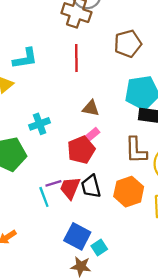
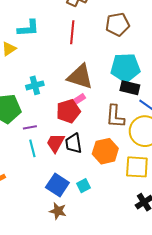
brown triangle: (91, 108) -> (80, 77), size x1.8
purple line: (53, 183) -> (30, 127), moved
cyan square: (99, 248) -> (83, 186), moved

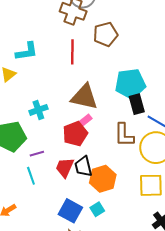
brown pentagon: (117, 24) -> (106, 34), moved
black rectangle: (130, 88) -> (137, 104), turned 66
cyan line: (32, 148) -> (31, 176), moved
orange hexagon: (105, 151) -> (103, 179), moved

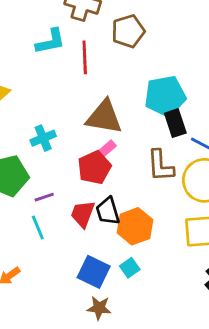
cyan L-shape: (27, 51) -> (50, 41), moved

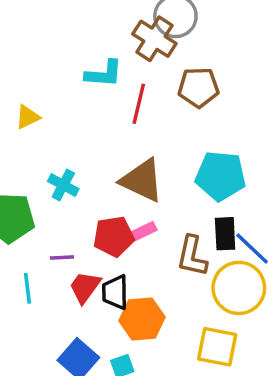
black rectangle: (175, 123) -> (225, 234), moved
cyan cross: (43, 138) -> (63, 185), turned 35
pink rectangle: (106, 149) -> (144, 231), moved
purple line: (44, 197) -> (62, 258), moved

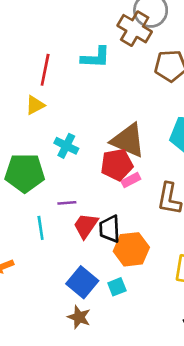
red line: (139, 104) -> (45, 70), moved
yellow triangle: (28, 117) -> (35, 105), moved
red pentagon: (114, 236) -> (117, 165), moved

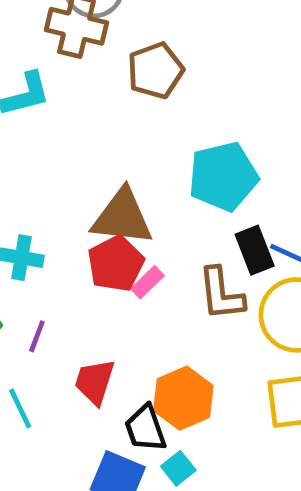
purple line: (67, 203) -> (37, 336), moved, turned -48
black trapezoid: (110, 229) -> (145, 428), moved

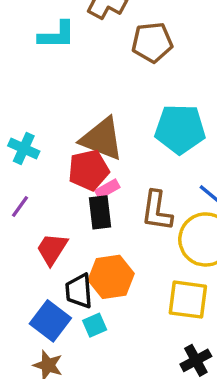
black rectangle: (255, 250) -> (100, 212), moved

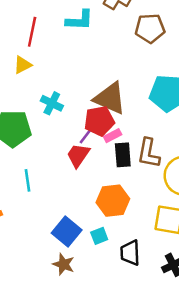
purple line: (20, 207) -> (86, 136), moved
black rectangle: (100, 212) -> (123, 155), moved
red trapezoid: (52, 249) -> (78, 155), moved
black trapezoid: (79, 291) -> (130, 253), moved

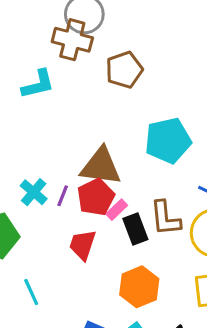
cyan cross: (52, 103) -> (34, 192), turned 30
purple line: (86, 136) -> (63, 196), moved

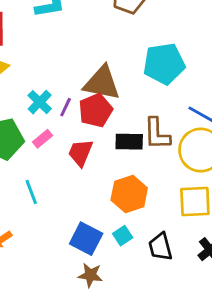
pink rectangle: (117, 210) -> (43, 139), moved
black rectangle: (135, 229) -> (129, 142), turned -72

